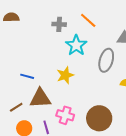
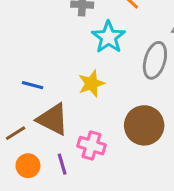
brown triangle: (40, 98) -> (53, 119), turned 30
brown circle: (99, 118) -> (144, 125), moved

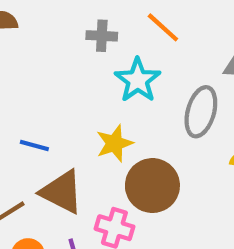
brown circle: (144, 125) -> (152, 186), moved

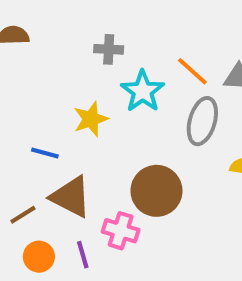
orange line: (163, 27) -> (192, 71), moved
yellow star: (114, 143) -> (91, 119), moved

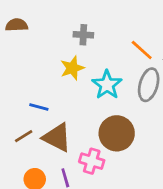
cyan star: (143, 91) -> (107, 85), moved
yellow star: (91, 119) -> (72, 68), moved
brown line: (23, 215) -> (24, 136), moved

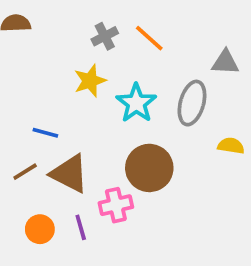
gray cross: (83, 35) -> (105, 36), turned -30
orange line: (142, 50) -> (149, 38), moved
pink cross: (92, 161) -> (116, 205), turned -30

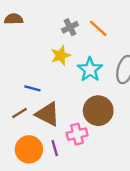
orange circle: (40, 229) -> (29, 149), size x1.5

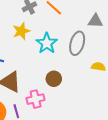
brown circle: (98, 111) -> (54, 79), size x0.6

